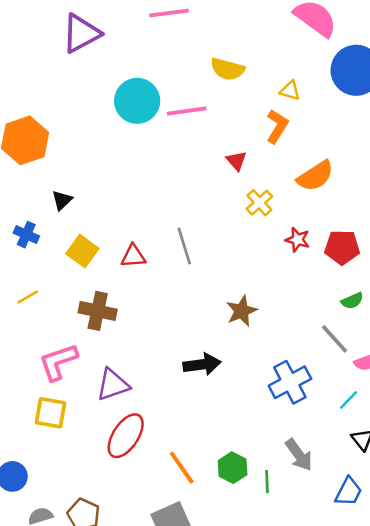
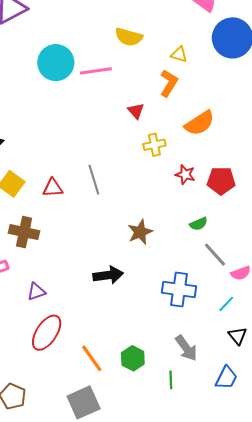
yellow cross: (259, 203) -> (154, 145), turned 30
green semicircle: (352, 301) -> (199, 224), moved
blue cross: (290, 382) -> (179, 290), turned 36
purple triangle: (113, 385) -> (36, 292), size x0.7
green line: (267, 482) -> (171, 380), moved

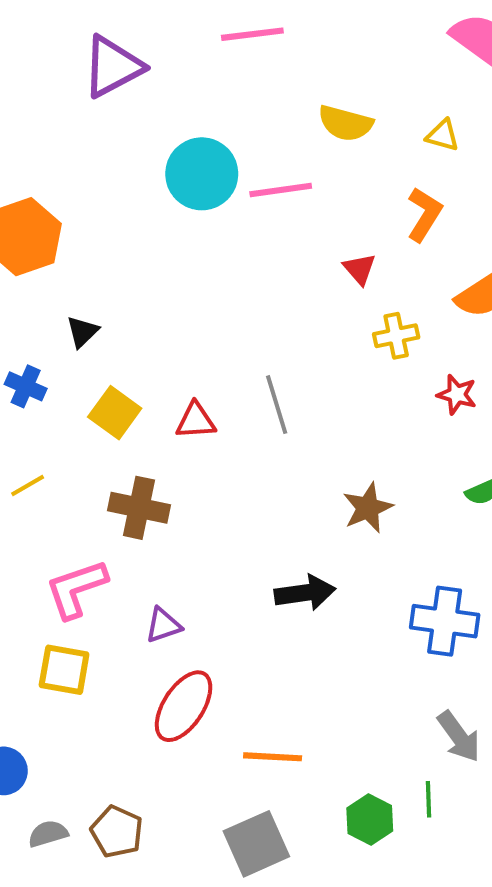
yellow triangle: (179, 54) -> (443, 135), moved
orange line: (92, 358) -> (273, 757), turned -52
green hexagon: (133, 358) -> (370, 820), moved

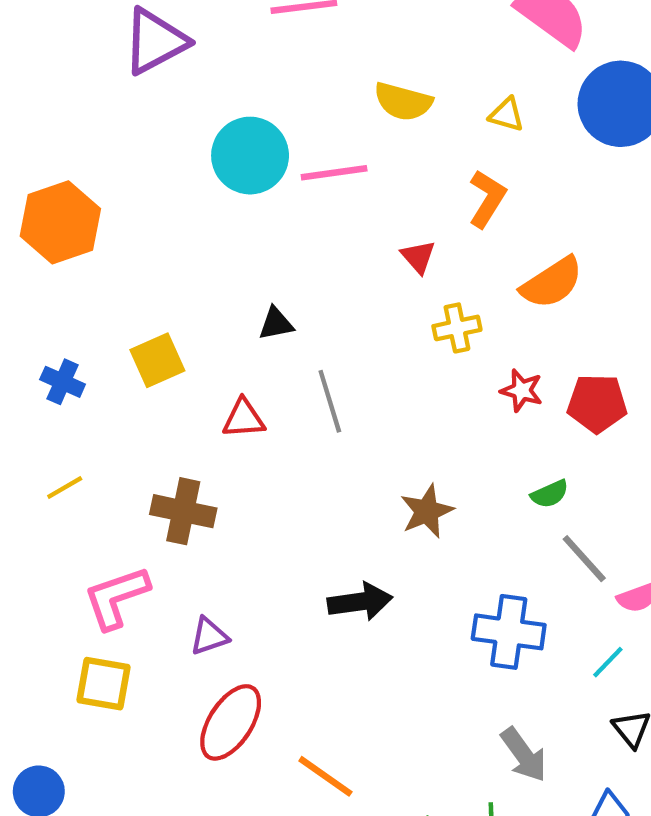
black triangle: (82, 332) -> (276, 324), moved, turned 33
yellow square: (115, 413) -> (157, 360), moved, turned 30
orange line: (273, 757) -> (325, 776), turned 32

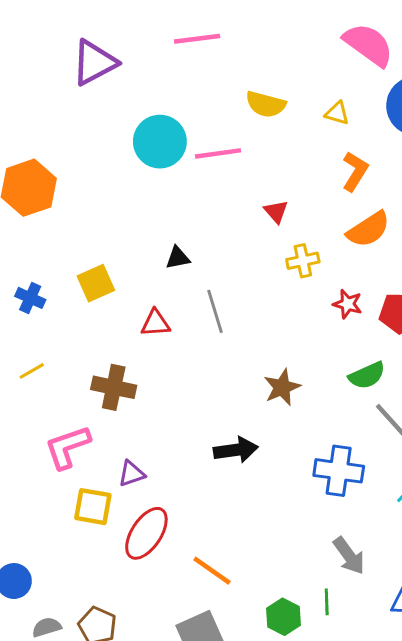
orange L-shape: (487, 199) -> (355, 171), moved
green semicircle: (550, 494) -> (367, 375), size x1.4
yellow square: (103, 684) -> (93, 507), moved

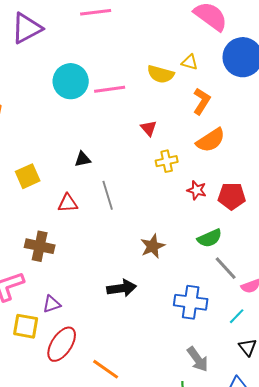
yellow semicircle: (266, 104) -> (161, 74), moved

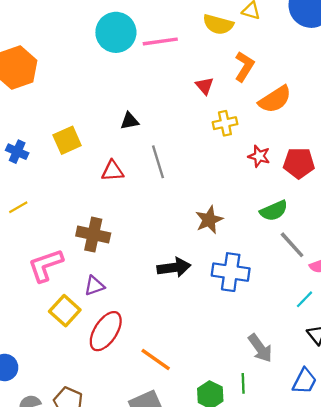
orange L-shape: (202, 101) -> (244, 66), moved
brown cross: (40, 246) -> (93, 235), moved
blue cross: (191, 302) -> (231, 272), moved
yellow square: (26, 326) -> (65, 311), turned 32

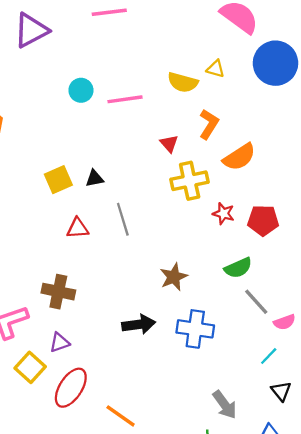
cyan circle: (116, 32) -> (81, 90), size x0.6
yellow cross: (225, 123) -> (190, 181), size x1.5
yellow square: (67, 140) -> (58, 180), moved

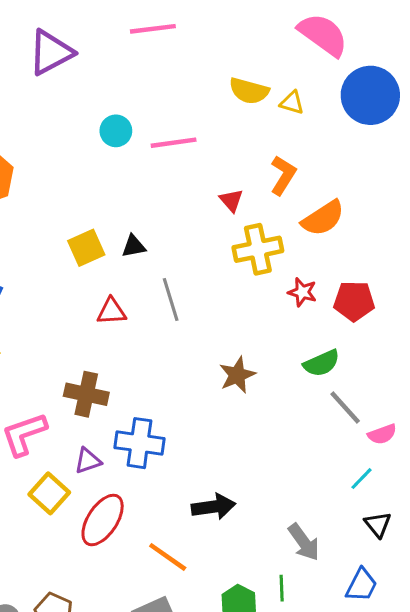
yellow semicircle: (183, 82) -> (249, 91), moved
black arrow: (139, 324) -> (214, 507), moved
blue cross: (195, 329) -> (140, 443), moved

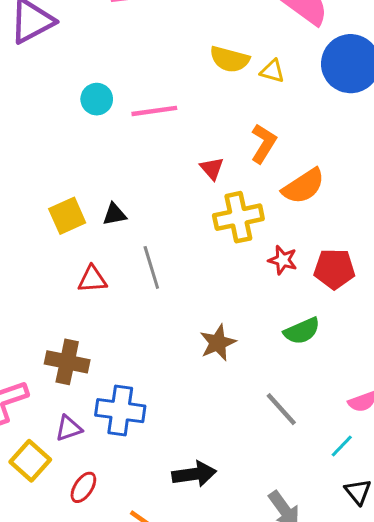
gray line: (345, 408) -> (281, 409), moved
red ellipse: (103, 520) -> (83, 487), size x0.6

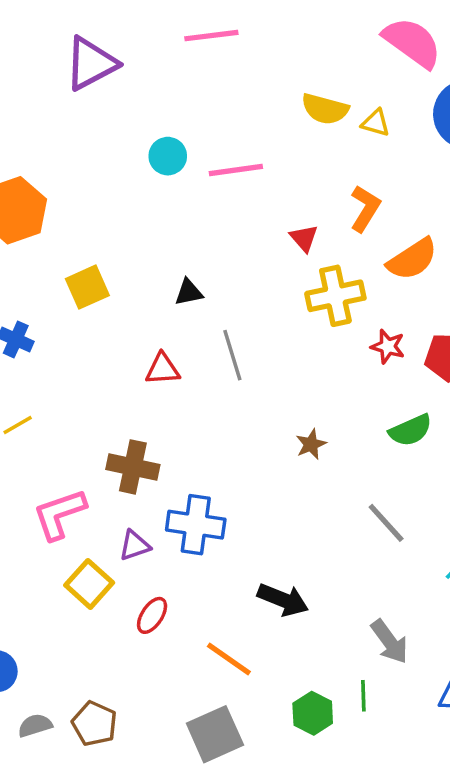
yellow square: (67, 216) -> (87, 287), moved
brown star: (218, 343) -> (311, 444), size x0.7
black arrow: (194, 474) -> (283, 600), turned 30

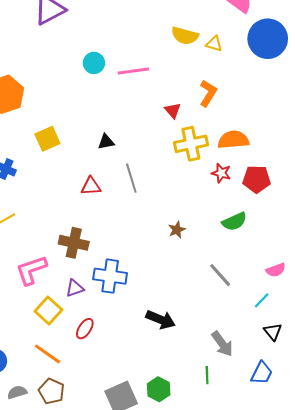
orange semicircle: (412, 259) -> (233, 140), moved, turned -152
orange line: (229, 659) -> (47, 354), moved
green hexagon: (313, 713) -> (159, 389), moved

